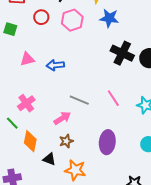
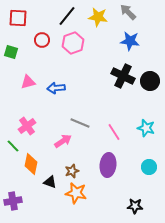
blue star: (109, 18) -> (130, 41), moved
pink line: (113, 98) -> (114, 132), moved
brown star: (66, 141) -> (72, 171), moved

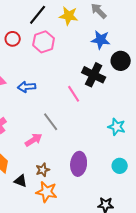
black circle: (150, 81) -> (121, 61), moved
gray line: (80, 123) -> (51, 122), turned 30
pink line: (114, 132) -> (74, 94), moved

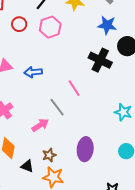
pink line: (74, 94) -> (74, 88), moved

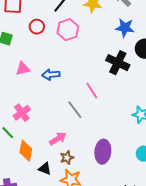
pink arrow: (40, 125) -> (58, 139), moved

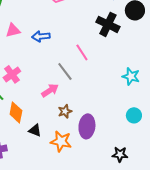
pink arrow: (58, 139) -> (50, 90), moved
purple ellipse: (103, 152) -> (87, 126), moved
brown star: (67, 158) -> (65, 111), moved

